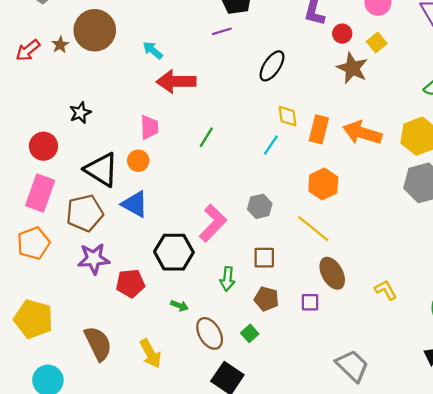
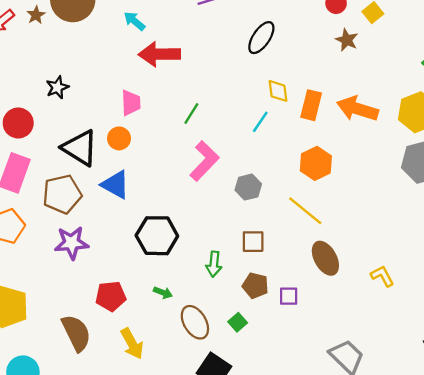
brown star: (352, 68) -> (347, 40), size x0.7
pink L-shape: (213, 223) -> (204, 161), moved
red pentagon: (130, 283) -> (111, 296), moved
purple square: (310, 302) -> (289, 296), moved

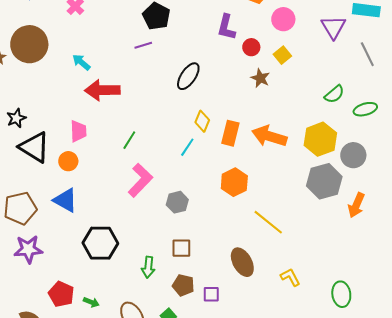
yellow diamond: (278, 91) -> (202, 121), turned 30
black triangle: (80, 148) -> (34, 147), moved
yellow line: (305, 211) -> (268, 222), moved
green arrow: (163, 293) -> (91, 302), moved
red pentagon: (111, 296) -> (61, 294), turned 30

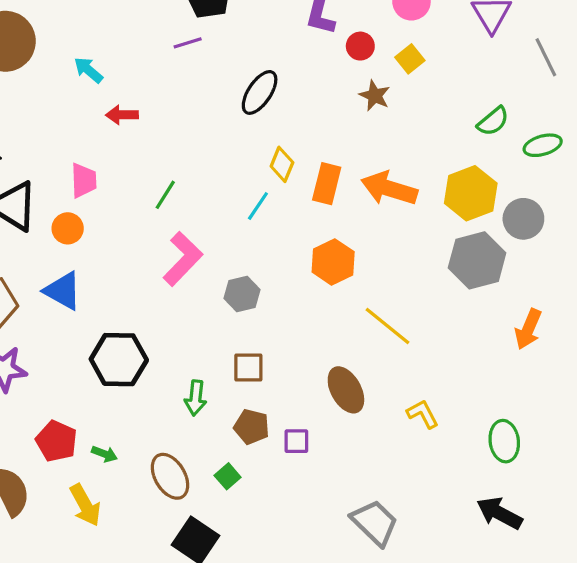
red arrow: (102, 90) -> (122, 115), size x0.6
orange arrow: (356, 205) -> (528, 329), moved

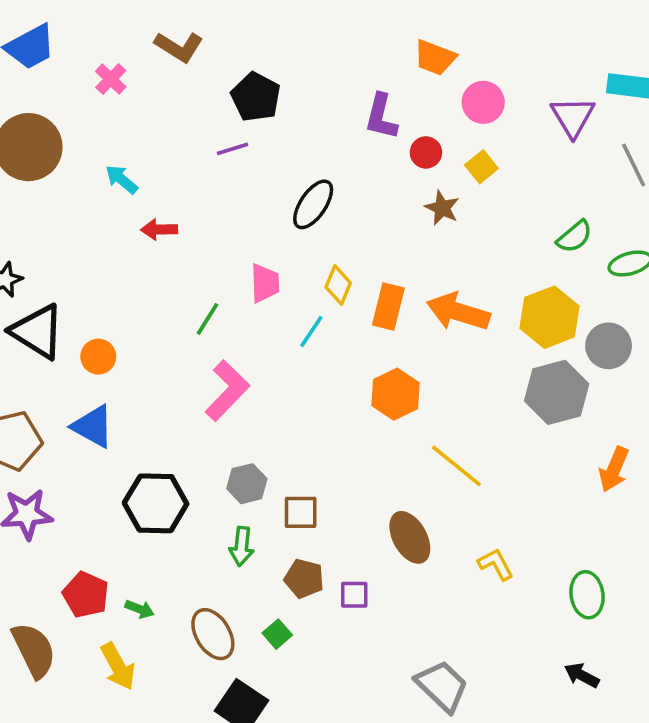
pink trapezoid: (84, 180) -> (265, 283), moved
gray hexagon: (242, 294) -> (247, 484), moved
black arrow: (499, 513) -> (582, 675), size x0.7

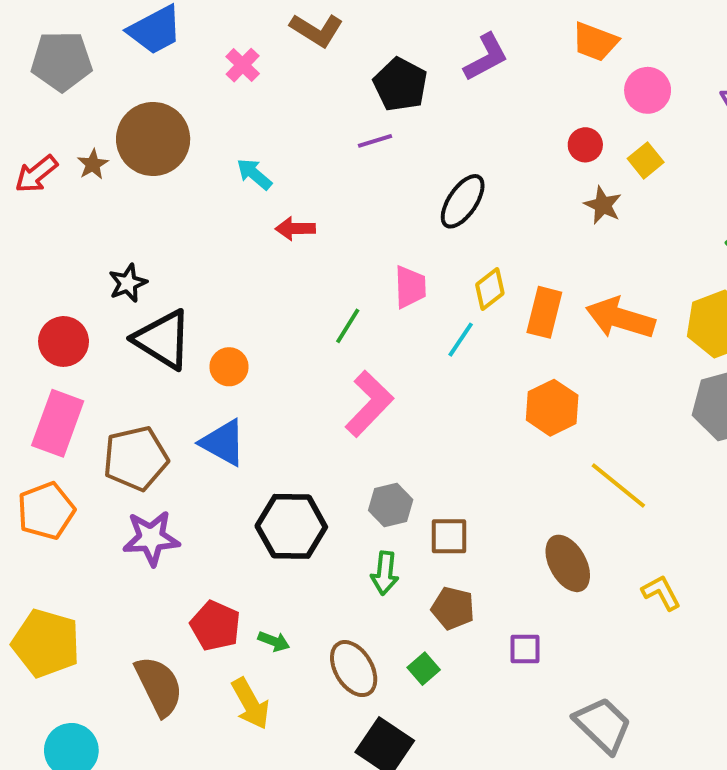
purple L-shape: (381, 117) -> (486, 57), moved, turned -132
yellow diamond: (338, 285) -> (490, 289), turned 30
purple square: (354, 595) -> (525, 649), moved

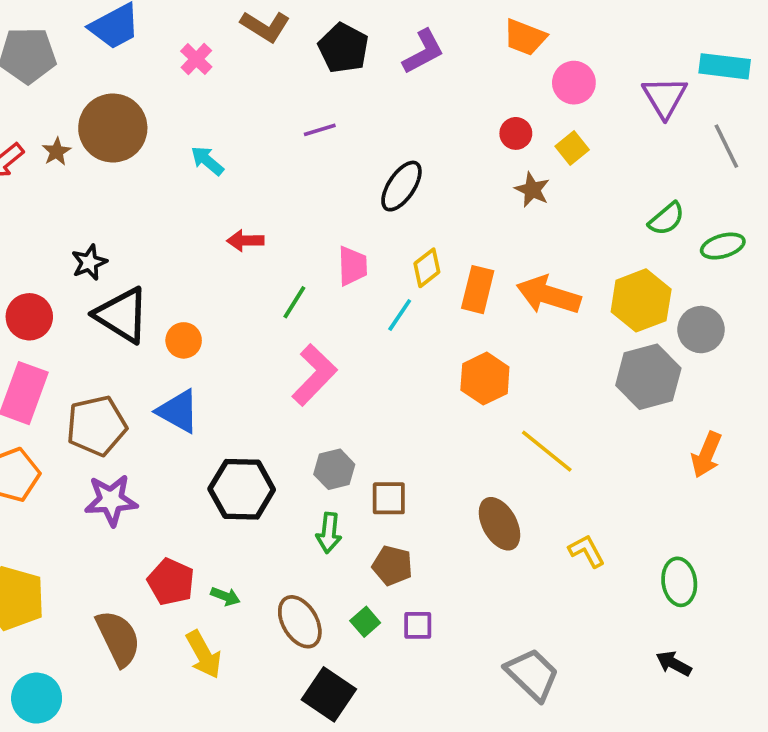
black pentagon: (400, 84) -> (343, 48), moved
red arrow: (295, 229) -> (245, 241), moved
purple square: (525, 649) -> (418, 625), moved

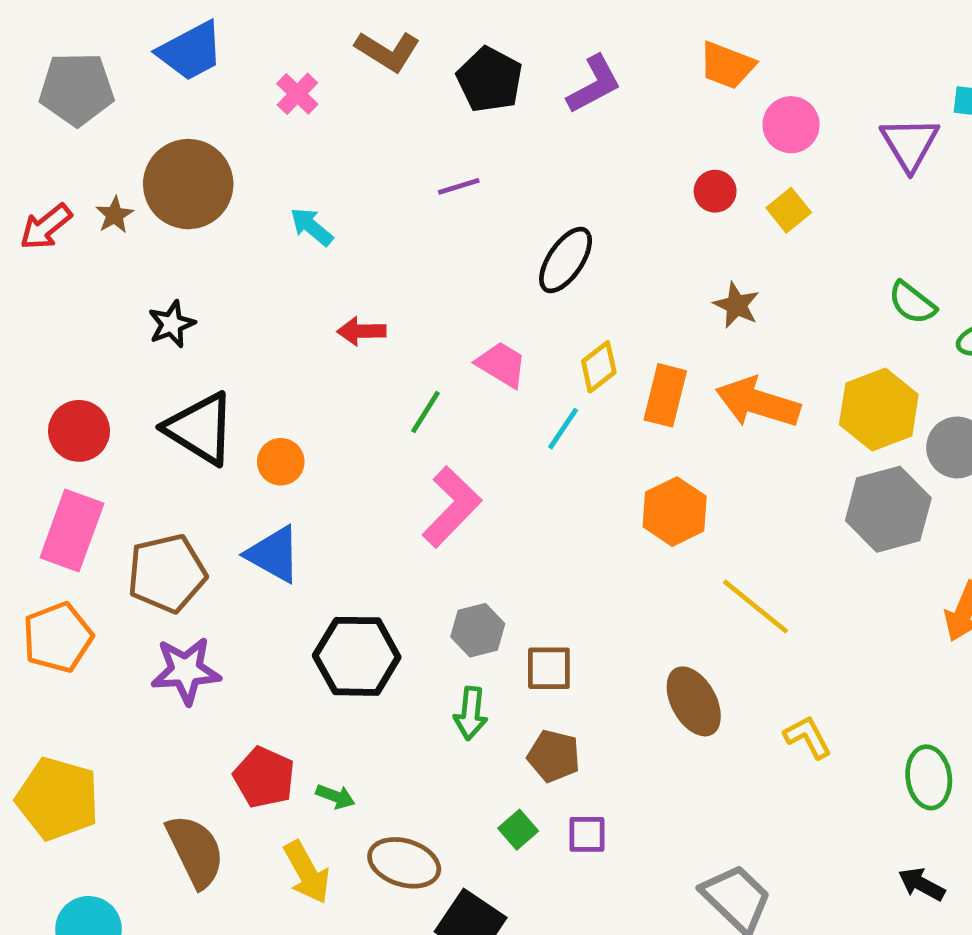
brown star: (532, 190) -> (736, 305), moved
green semicircle: (667, 219) -> (912, 303), turned 78
black star: (89, 262) -> (172, 324), moved
pink trapezoid: (352, 266) -> (501, 364), turned -57
brown ellipse: (300, 622) -> (404, 863), moved, turned -42

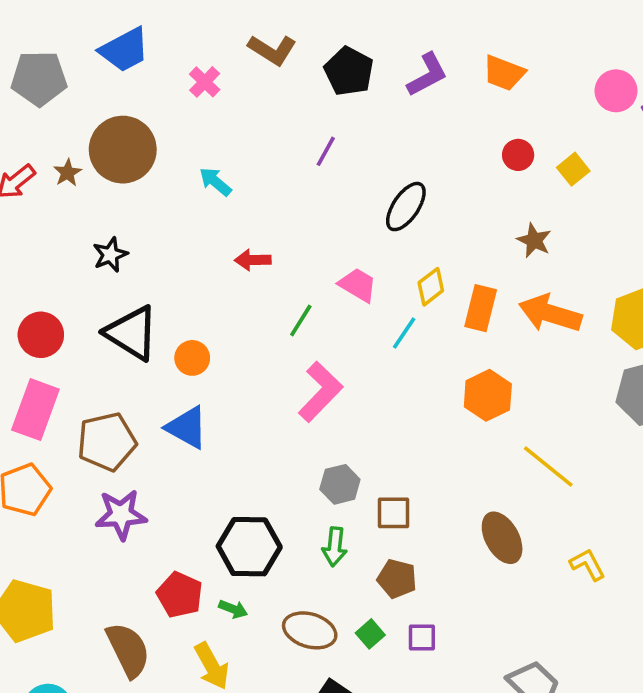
orange trapezoid: (727, 65) -> (504, 73), moved
pink circle: (791, 125) -> (616, 91), moved
purple line: (459, 186) -> (326, 151), turned -44
black hexagon: (357, 656) -> (249, 547), moved
brown ellipse: (404, 863) -> (310, 630), moved

